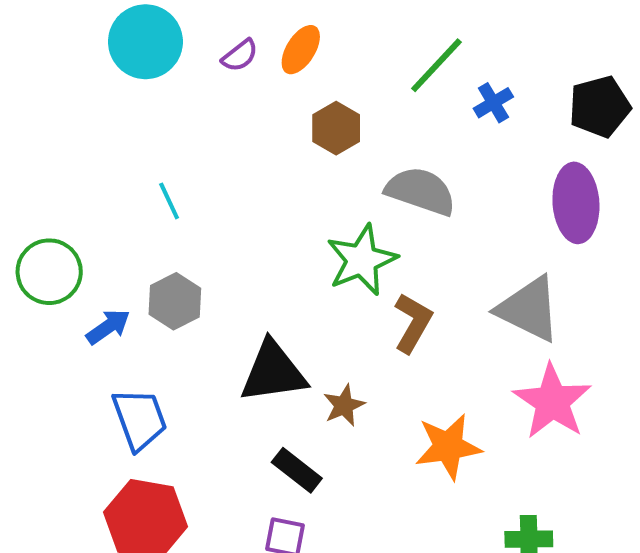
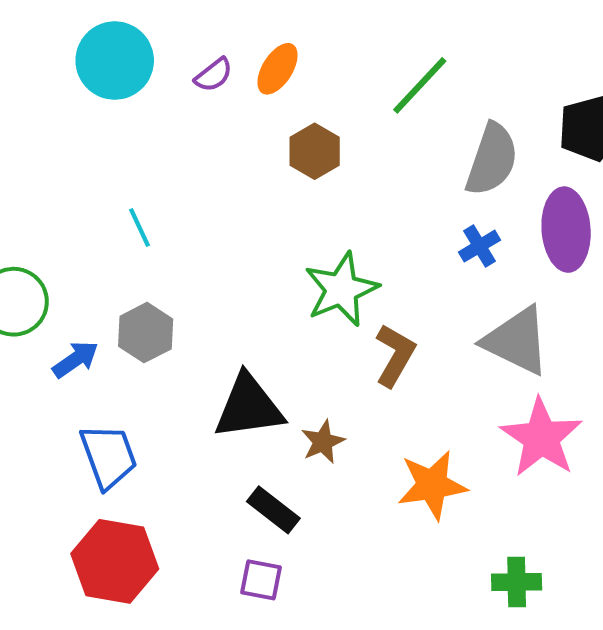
blue cross: (493, 103) -> (479, 246), moved
gray semicircle: (421, 191) -> (492, 159), moved, turned 90

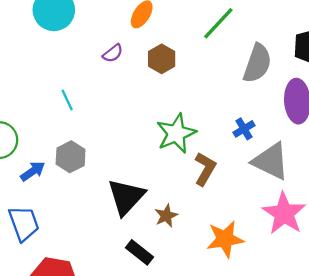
purple semicircle: (214, 75) -> (113, 53), moved
blue cross: (479, 246) -> (244, 129), moved
black triangle: (249, 407) -> (126, 197), turned -39
blue trapezoid: (109, 456) -> (24, 223), moved

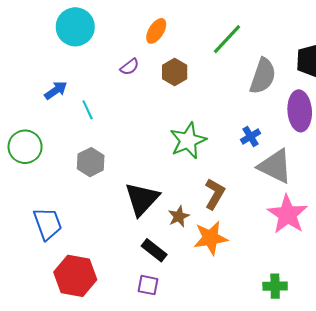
brown L-shape: (205, 169) -> (215, 194), moved
blue arrow: (33, 171) -> (56, 90), moved
orange star: (225, 239) -> (211, 238), moved

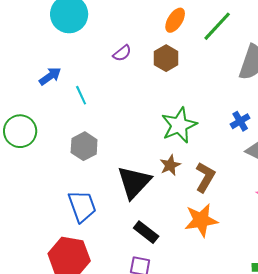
orange ellipse: (156, 31) -> (175, 20), moved
brown star: (179, 216) -> (170, 165), moved
blue trapezoid: (48, 224) -> (82, 206), moved

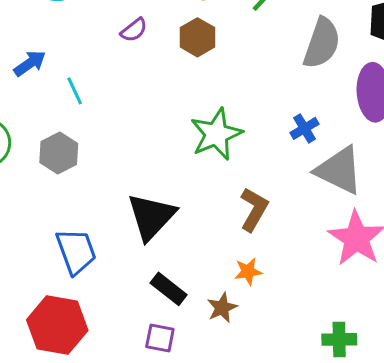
gray hexagon: (84, 146) -> (59, 153), moved
brown star: (170, 165) -> (222, 308), moved
orange star: (201, 220) -> (248, 272), size x0.6

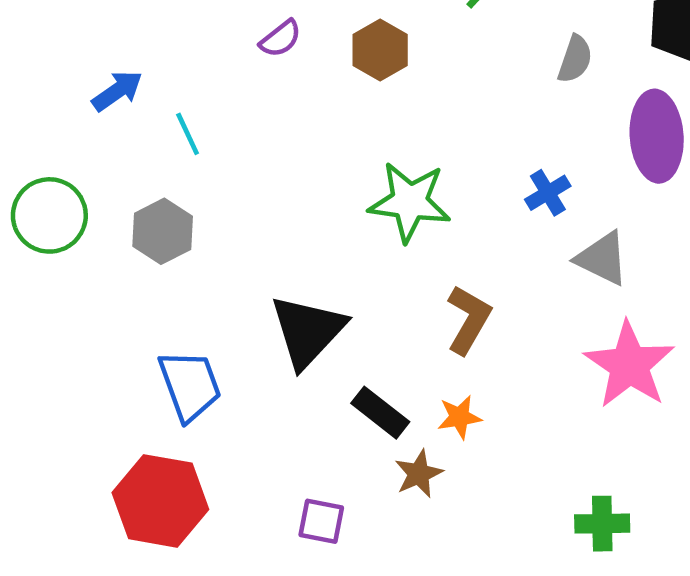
gray semicircle: (322, 43) -> (575, 59), size x0.6
green star: (216, 134) -> (410, 202), turned 30
gray triangle: (339, 170) -> (602, 258), size x0.7
black rectangle: (169, 289) -> (380, 413), moved

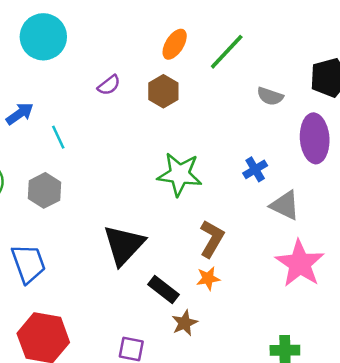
gray semicircle: (575, 59) -> (270, 96), turned 90
blue trapezoid: (190, 385) -> (28, 264), moved
orange star: (459, 417) -> (208, 278), moved

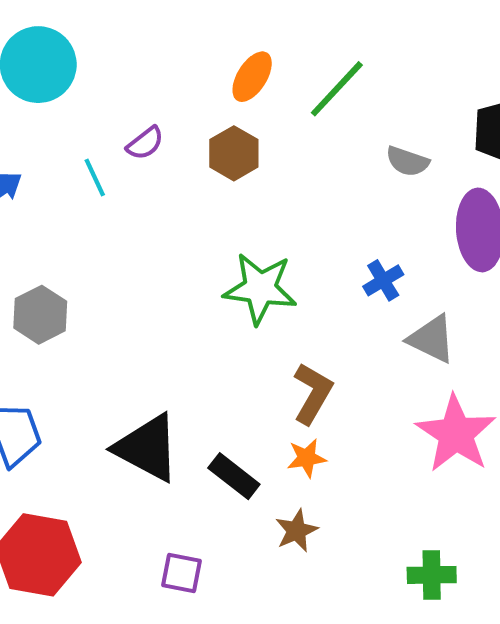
cyan line: (58, 137) -> (95, 178), moved
black triangle: (124, 245) -> (147, 448), moved, turned -45
brown star: (185, 323) -> (296, 531), moved

